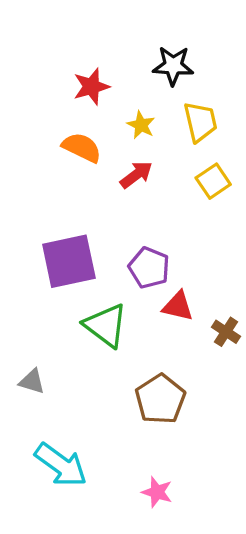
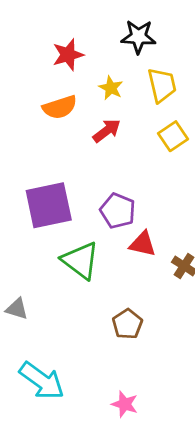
orange semicircle: (82, 147) -> (60, 107), turned 136
brown pentagon: (160, 399) -> (127, 324), size x0.7

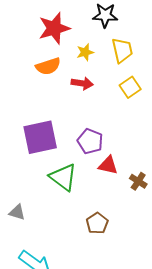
red star: (68, 55) -> (54, 28), size x1.4
yellow star: (111, 88) -> (85, 52), turned 30
red arrow: (107, 131) -> (82, 83), turned 45

